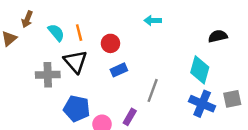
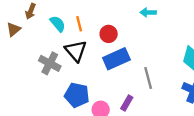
blue rectangle: (119, 70) -> (116, 59), size x1.6
gray cross: (48, 75) -> (50, 63), turned 30
gray line: (153, 90) -> (148, 78), turned -35

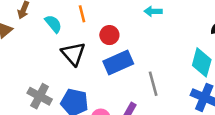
orange line: (79, 24) -> (82, 14), moved
gray cross: (50, 63) -> (40, 96), moved

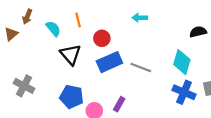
gray line: (153, 84) -> (141, 67), moved, turned -54
gray cross: (40, 96) -> (24, 86), moved

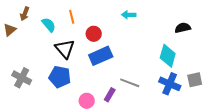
gray line: (141, 67) -> (130, 83), moved
blue pentagon: (72, 97) -> (60, 77), moved

